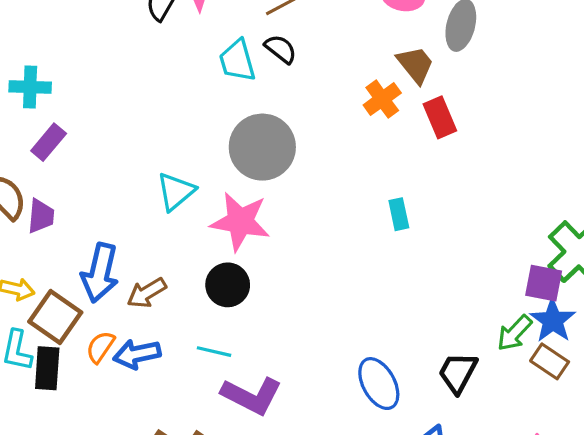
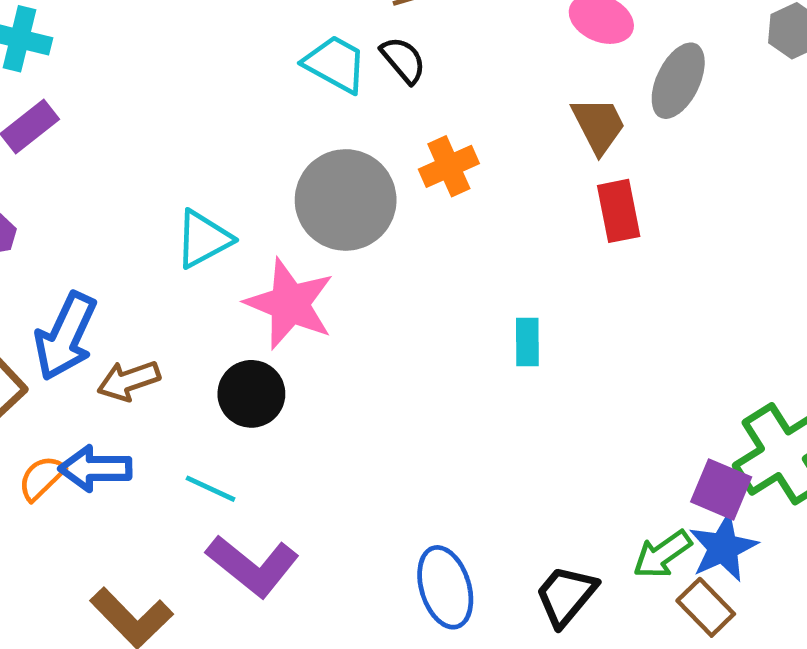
cyan trapezoid: (237, 61) -> (335, 64), turned 123
orange cross: (382, 99) -> (449, 166), moved
orange semicircle: (100, 347) -> (42, 478), moved

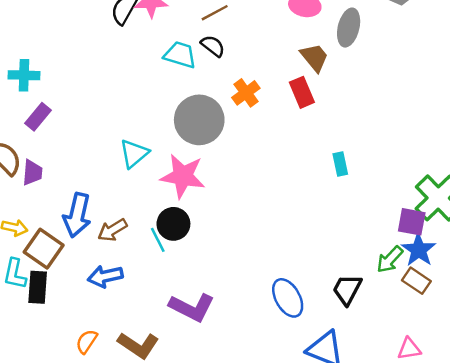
red rectangle: (619, 211) -> (302, 92), moved
cyan rectangle: (527, 342) -> (340, 164), moved
orange semicircle: (42, 478) -> (87, 341), moved
cyan line: (210, 489) -> (158, 240), moved, turned 50

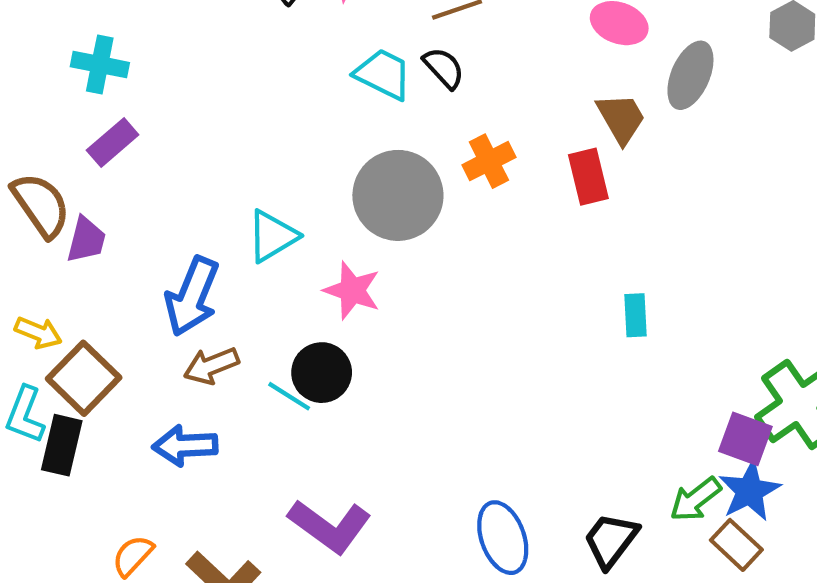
pink star: (183, 176) -> (352, 290), size x0.7
blue arrow: (77, 215) -> (192, 296), moved
cyan line: (158, 240) -> (289, 396), turned -40

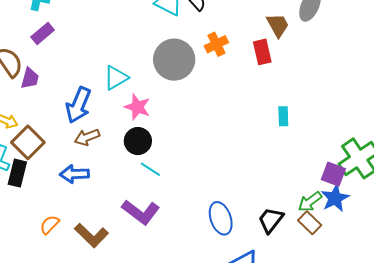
pink star: (352, 290) -> (137, 107), moved
cyan line: (289, 396) -> (150, 169), moved
brown rectangle: (736, 545) -> (310, 223), moved

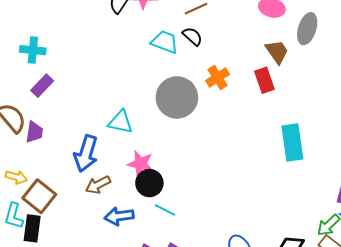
cyan triangle: (116, 78) -> (120, 122), turned 48
pink star: (137, 107) -> (141, 164), moved
cyan rectangle: (283, 116) -> (292, 142), size x1.8
blue arrow: (74, 174) -> (119, 216), moved

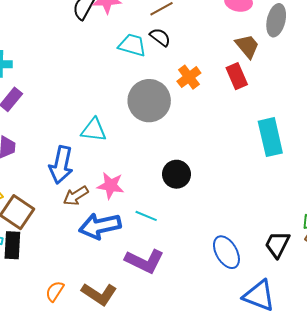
pink star: (141, 164) -> (111, 186), moved
black circle: (149, 183) -> (176, 174), moved
blue arrow: (119, 216) -> (100, 226), size x1.4

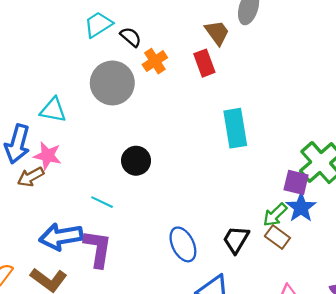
black semicircle: (160, 37) -> (131, 37), moved
cyan trapezoid: (132, 45) -> (98, 25), turned -52
pink star: (111, 186) -> (48, 156), moved
blue arrow: (100, 226) -> (61, 237), moved
purple L-shape: (145, 261) -> (98, 249), turned -111

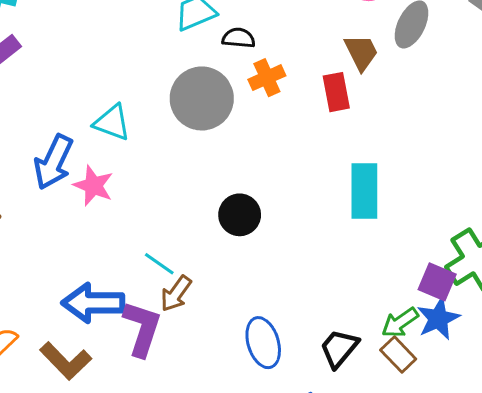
black semicircle: (131, 37) -> (239, 38), turned -45
black circle: (136, 161) -> (240, 215), moved
brown arrow: (31, 177) -> (176, 294), moved, turned -35

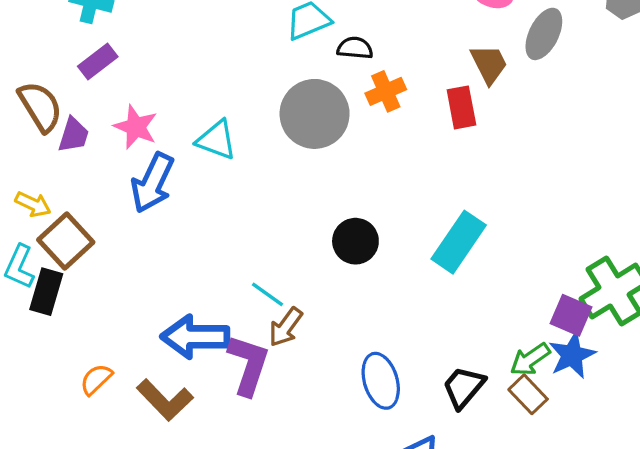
pink star: (93, 186) -> (136, 127), moved
cyan rectangle: (364, 191) -> (459, 242), moved, turned 34

